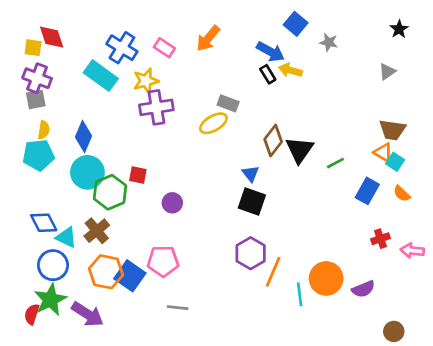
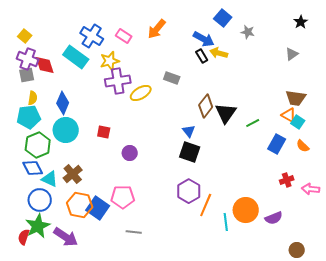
red diamond: (52, 37) -> (45, 65), moved
yellow square: (33, 48) -> (25, 36), turned 32
yellow ellipse: (213, 123) -> (141, 93), moved
green hexagon: (110, 192) -> (38, 145), moved

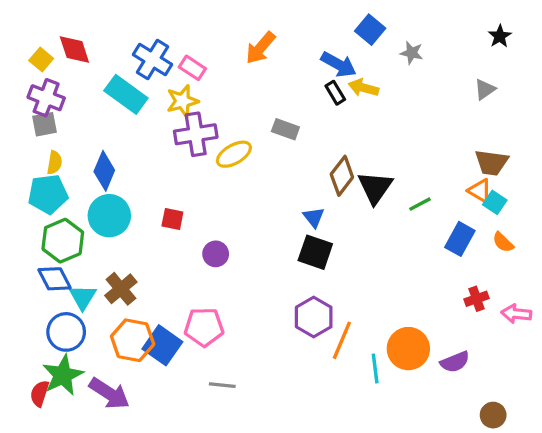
pink rectangle: (124, 36) -> (192, 68), moved
red diamond: (45, 65) -> (74, 50), moved
cyan triangle: (50, 179) -> (83, 297), turned 36

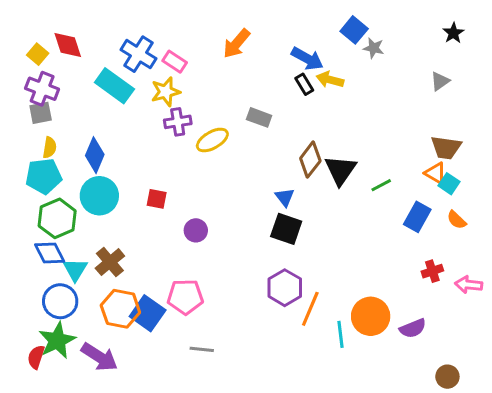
blue square: (370, 30) -> (354, 30), moved
purple cross: (196, 134) -> (178, 122), size x0.7

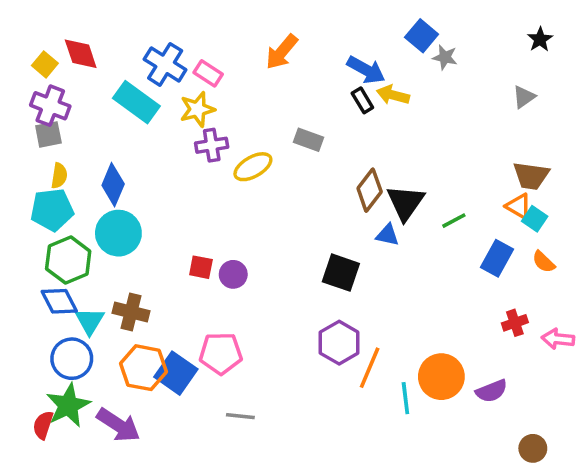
blue triangle: (285, 197) -> (388, 235), moved, turned -40
red square: (157, 199) -> (201, 267), moved
brown cross: (110, 262) -> (131, 312), turned -36

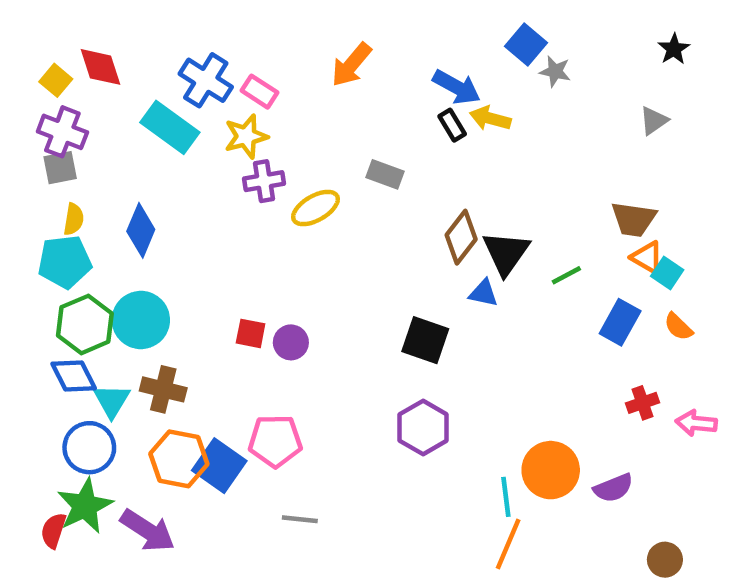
brown trapezoid: (531, 176) -> (634, 219), moved
cyan circle: (118, 233) -> (141, 320), moved
orange line: (370, 368) -> (508, 544), moved

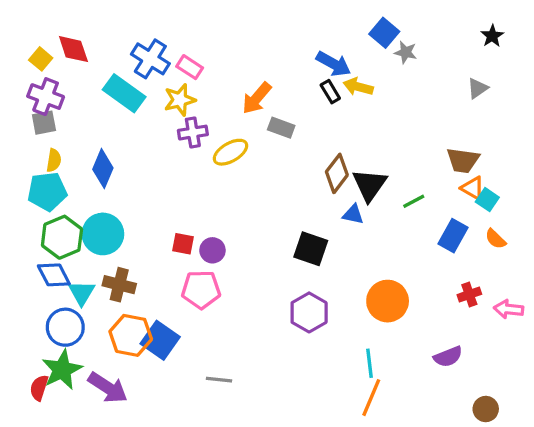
orange arrow: (351, 65) -> (257, 98), moved
pink pentagon: (275, 441) -> (201, 290), moved
orange circle: (551, 470) -> (388, 301), moved

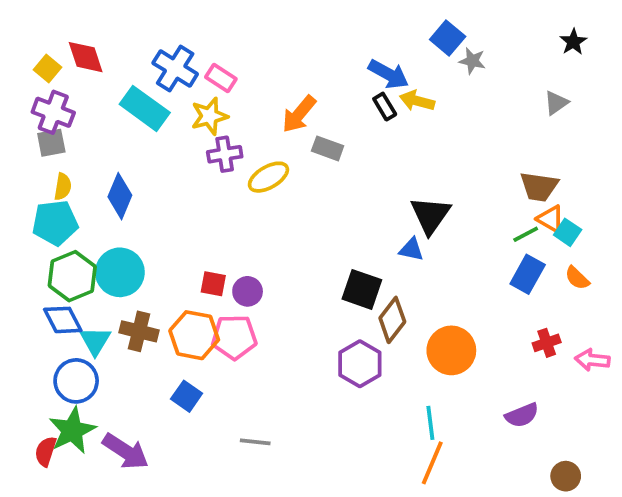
brown diamond: (337, 173) -> (392, 320), moved
green line: (414, 201) -> (526, 234), moved
orange hexagon: (131, 335) -> (194, 335), moved
blue square: (160, 340) -> (187, 396), size x0.7

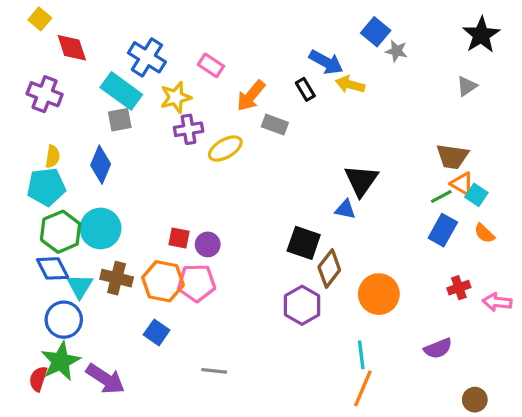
black star: (573, 42) -> (481, 35), size x1.6
yellow square: (48, 68) -> (40, 19), moved
pink rectangle: (221, 78) -> (211, 65), moved
black rectangle: (385, 107) -> (305, 89), moved
gray square: (51, 143) -> (120, 120), moved

